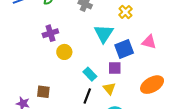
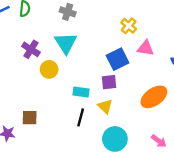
yellow cross: (125, 12) -> (129, 26), moved
purple cross: (50, 33) -> (31, 49), turned -35
cyan triangle: (104, 34) -> (66, 43), moved
cyan rectangle: (90, 74) -> (81, 92), turned -32

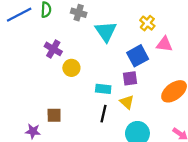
gray cross: (68, 12) -> (79, 13), moved
cyan triangle: (66, 43) -> (106, 31), moved

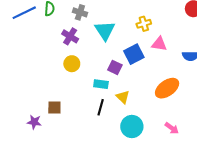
yellow cross: (147, 23) -> (144, 24), turned 32
purple cross: (53, 49) -> (70, 36), moved
purple square: (130, 78) -> (115, 67), moved, turned 32

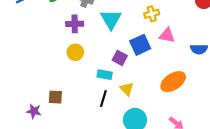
purple cross: (70, 36) -> (75, 24), turned -35

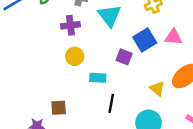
pink triangle: (167, 35) -> (173, 37), moved
cyan rectangle: (105, 75) -> (98, 78), moved
yellow triangle: (127, 89) -> (157, 89), moved

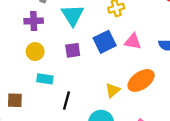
purple square: (124, 57) -> (73, 50), moved, turned -35
cyan rectangle: (98, 78) -> (45, 79), moved
yellow triangle: (157, 89) -> (113, 90), turned 35

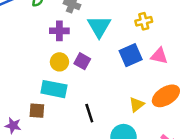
purple square: (73, 50) -> (82, 61), moved, turned 35
cyan rectangle: (45, 79) -> (54, 89), moved, size x1.5
black line: (67, 101) -> (89, 113), turned -36

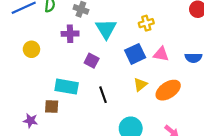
yellow circle: (59, 62) -> (31, 49), moved
yellow triangle: (137, 105) -> (140, 85), moved
black line: (89, 113) -> (103, 95), moved

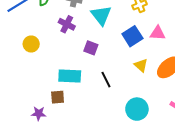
purple cross: (70, 34) -> (67, 24), turned 35
yellow triangle: (140, 85) -> (141, 65), turned -32

